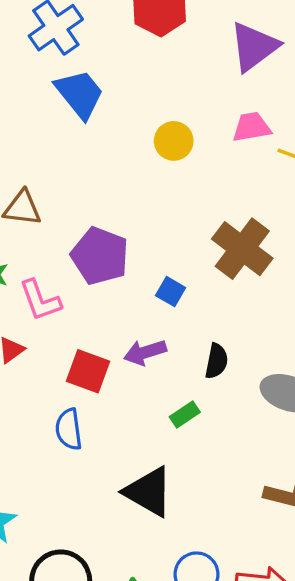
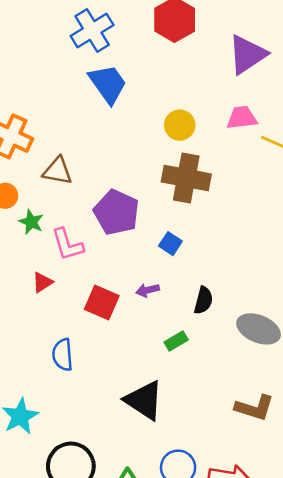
brown cross: (242, 249) -> (186, 178), moved, turned -30
purple arrow: (145, 352) -> (148, 290), size x0.7
blue semicircle: (69, 429) -> (63, 355), moved

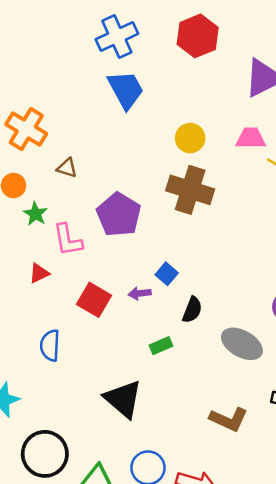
brown triangle: (58, 171) -> (67, 168), size x0.7
blue square: (170, 244) -> (167, 274), moved

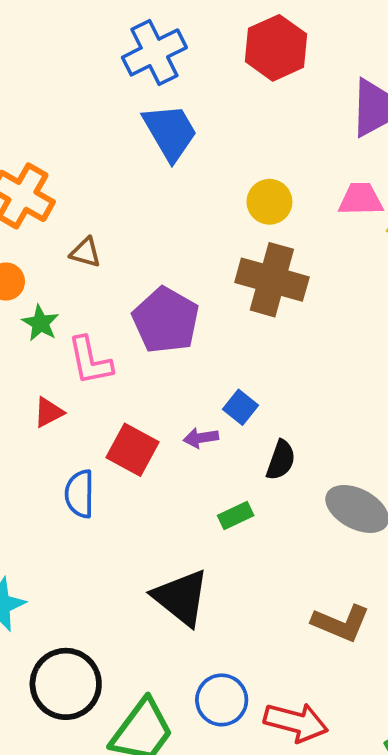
blue semicircle: (50, 345) -> (80, 494), moved

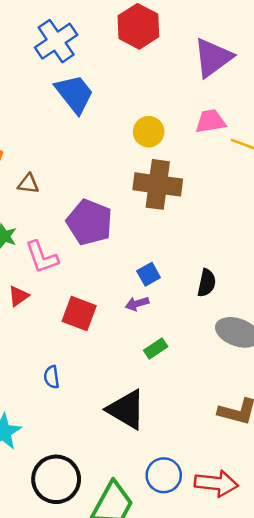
blue square: (241, 407) -> (149, 274), turned 30
purple arrow: (201, 438) -> (137, 304), moved
black semicircle: (281, 460) -> (207, 283), moved
blue semicircle: (80, 494) -> (52, 377), moved, size x0.7

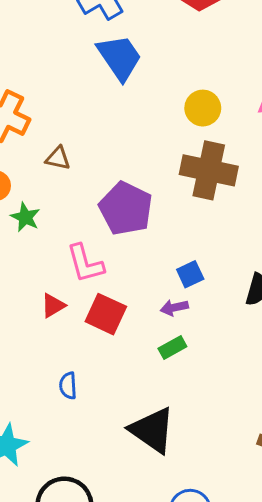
pink L-shape: (42, 257) -> (85, 263), moved
red triangle: (18, 296) -> (53, 306), moved
green rectangle: (156, 348) -> (172, 348), moved

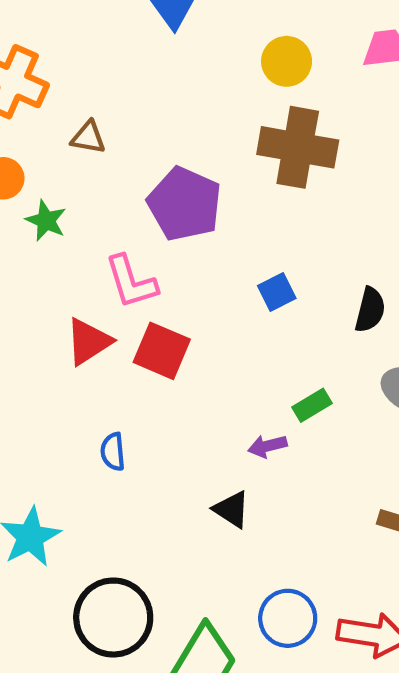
red triangle: (53, 306) -> (88, 342), size x1.4
purple arrow: (174, 308) -> (267, 446), moved
green rectangle: (172, 348) -> (312, 405), moved
black triangle: (152, 430) -> (232, 509), size x0.6

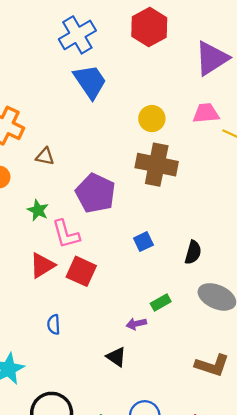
green star: (46, 221) -> (38, 210), moved

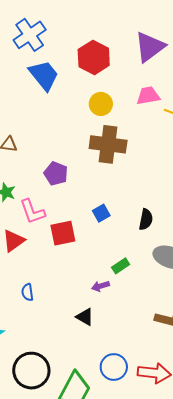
red hexagon: (149, 27) -> (94, 57), moved
purple pentagon: (95, 193) -> (56, 174), size x0.7
red square: (81, 271) -> (63, 233), moved, turned -32

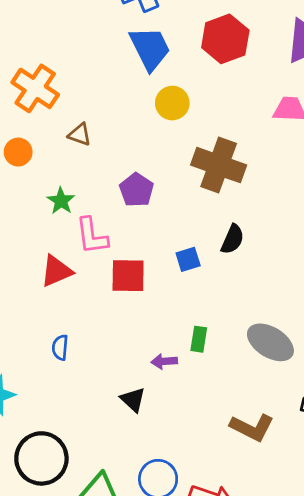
yellow circle: (101, 104) -> (172, 103), moved
black semicircle: (146, 219) -> (233, 239), moved
green rectangle: (121, 266) -> (199, 339), turned -60

